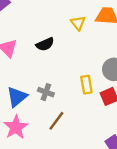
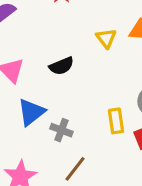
blue triangle: (17, 97) -> (31, 112), moved

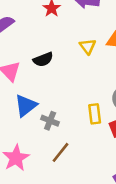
black semicircle: (61, 66) -> (43, 59), moved

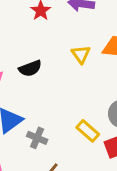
yellow rectangle: (95, 114) -> (88, 131), turned -42

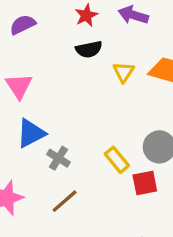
black semicircle: (30, 68) -> (89, 49), moved

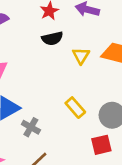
yellow rectangle: (117, 160) -> (75, 108), moved

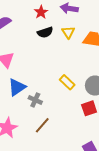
yellow triangle: (81, 56) -> (68, 32), moved

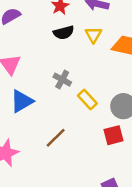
gray cross: (35, 100) -> (62, 80), moved
brown line: (42, 125) -> (56, 138), moved

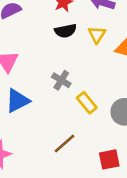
red square: (113, 135) -> (109, 159), moved
brown line: (56, 138) -> (65, 144), moved

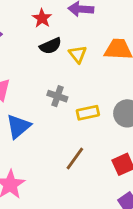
yellow triangle: (97, 35) -> (78, 54), moved
yellow rectangle: (87, 103) -> (88, 113), turned -50

